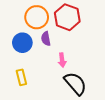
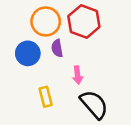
yellow rectangle: (21, 77) -> (46, 97), moved

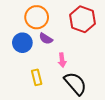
red hexagon: (84, 21) -> (83, 19), moved
purple semicircle: (57, 48) -> (46, 39), turned -48

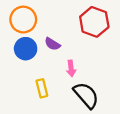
orange circle: (37, 17) -> (23, 20), moved

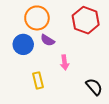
orange circle: (23, 20) -> (37, 18), moved
black semicircle: (86, 95) -> (94, 87), moved, size x0.7

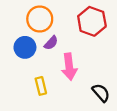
purple semicircle: (48, 40) -> (51, 43), turned -80
pink arrow: (64, 62) -> (69, 67), size x1.6

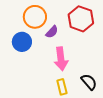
purple semicircle: (51, 43) -> (52, 32), moved
yellow rectangle: (41, 86) -> (62, 87), moved

